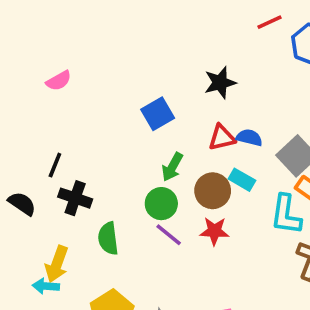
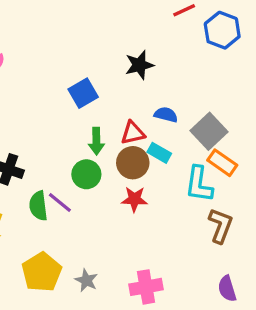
red triangle: (222, 138) -> (133, 133), moved
green arrow: (172, 167) -> (96, 141), turned -30
purple line: (169, 235) -> (60, 202), moved

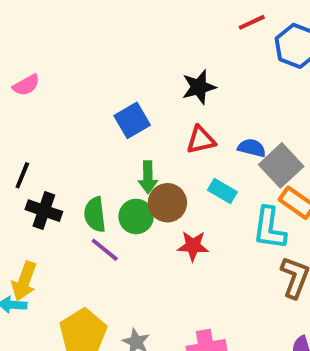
blue semicircle: (166, 115) -> (252, 148), moved
red triangle: (133, 133) -> (201, 140), moved
brown circle: (133, 163) -> (167, 203), moved
green semicircle: (38, 206) -> (95, 215), moved

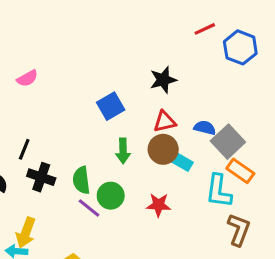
brown circle: (167, 203) -> (163, 149), moved
green circle: (136, 216) -> (111, 196), moved

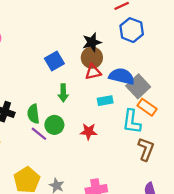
blue hexagon: (240, 47) -> (132, 30), moved
blue semicircle: (205, 128) -> (122, 76), size x1.6
brown circle: (163, 149) -> (92, 58), moved
cyan rectangle: (182, 162) -> (105, 101), turned -40

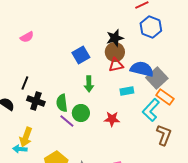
cyan L-shape: (132, 122) -> (151, 110), turned 35

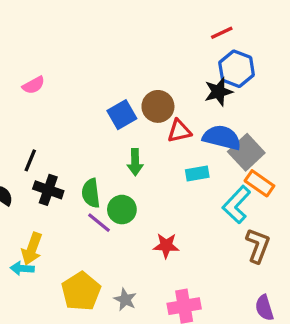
black star: (115, 38) -> (219, 92), moved
brown circle: (115, 52) -> (158, 106), moved
red star: (112, 119) -> (166, 246), moved

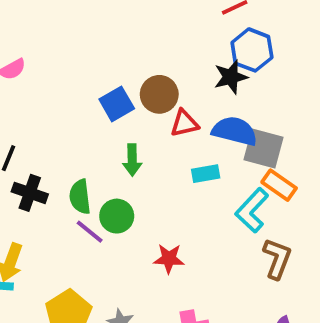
gray square: (246, 152) -> (264, 148), turned -32

